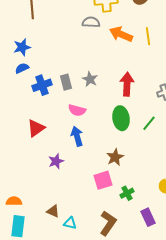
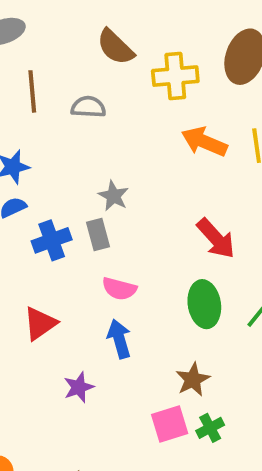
gray semicircle: (91, 22) -> (88, 107), moved
gray star: (90, 79) -> (113, 196), moved
red arrow: (127, 84) -> (216, 238), turned 135
green cross: (127, 193) -> (210, 428), moved

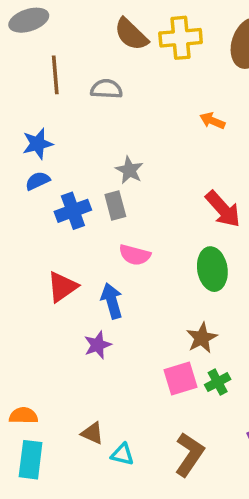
yellow cross: (175, 76) -> (181, 38), moved
orange arrow: (204, 142) -> (212, 121), size x0.6
blue arrow: (119, 339) -> (112, 301), moved

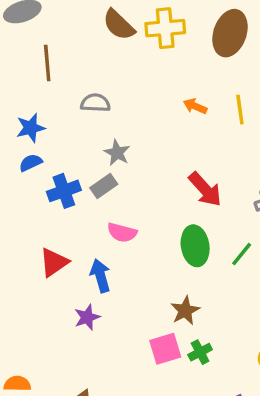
gray semicircle: (106, 89) -> (95, 103), moved
gray rectangle: (115, 205) -> (104, 186), turned 70

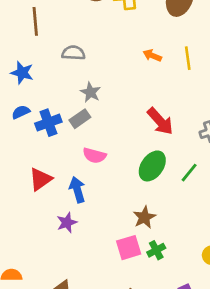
blue star: (31, 128) -> (22, 73), turned 30
blue semicircle: (31, 163) -> (21, 112), moved
green ellipse: (195, 246) -> (152, 166), turned 44

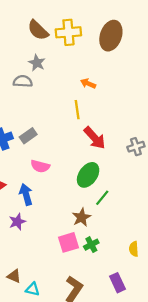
yellow line: (188, 58) -> (77, 110), moved
gray star: (90, 92) -> (37, 63), moved
green line: (189, 173) -> (102, 198), moved

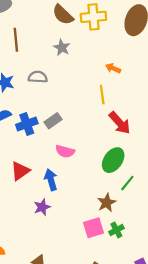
gray semicircle: (23, 81) -> (38, 77), moved

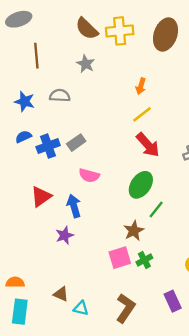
orange arrow: (113, 68) -> (141, 86), turned -96
yellow line: (102, 94) -> (142, 114), moved, turned 60

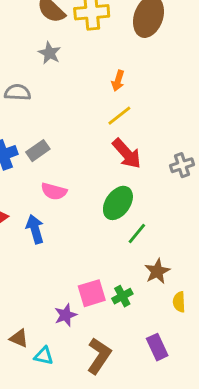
brown star: (134, 231) -> (157, 271), moved
purple star: (64, 235) -> (66, 315), moved

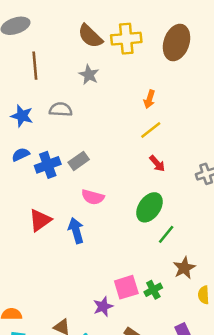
red arrow: (127, 153) -> (157, 164), size x0.6

